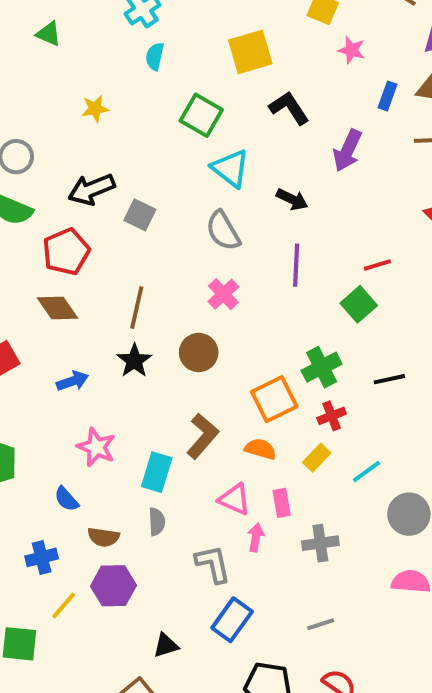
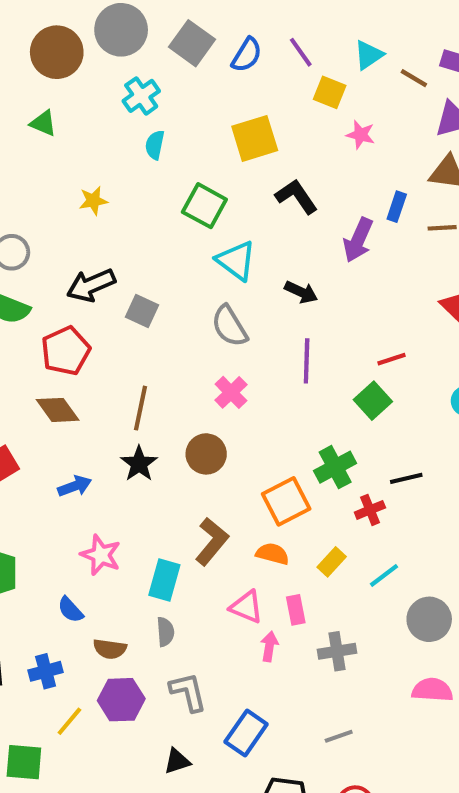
blue rectangle: (388, 96) -> (397, 207), moved
red cross: (332, 416) -> (370, 510), moved
gray L-shape: (213, 564) -> (188, 692), moved

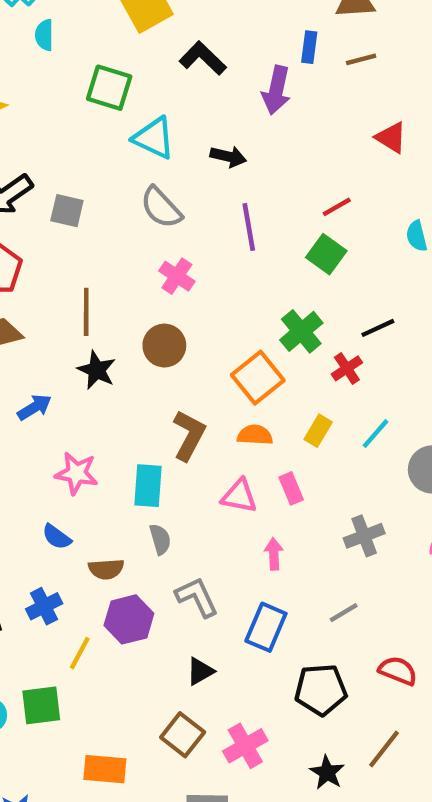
pink arrow: (269, 646) -> (274, 554), moved
gray cross: (337, 651) -> (364, 536), moved
gray line: (339, 736) -> (344, 613), moved

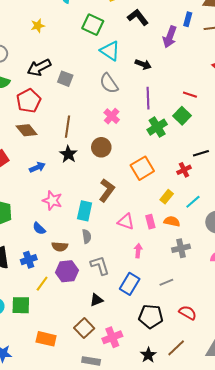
red line: (337, 207) -> (190, 95), turned 40
green cross: (301, 331) -> (157, 127), moved
orange semicircle: (255, 435) -> (172, 221), moved

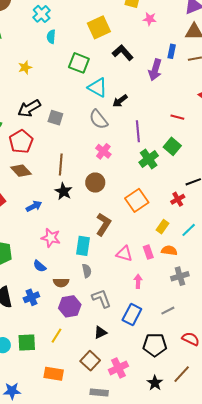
black arrow: (143, 64) -> (120, 101), moved, turned 126
red line: (190, 95) -> (177, 117), moved
yellow line: (42, 284) -> (57, 336), moved

